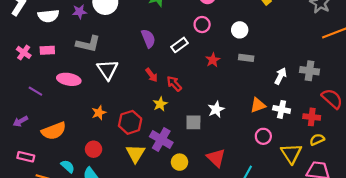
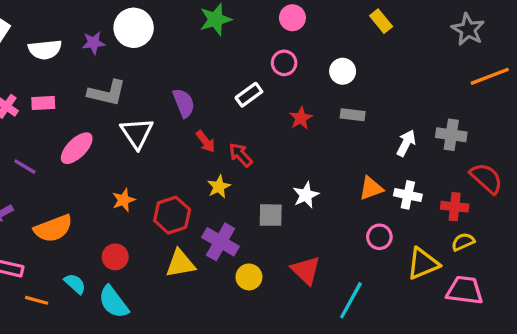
purple semicircle: (148, 38) -> (184, 103), moved
pink ellipse: (69, 79) -> (77, 148), turned -55
yellow triangle: (135, 153) -> (180, 264), turned 48
yellow triangle: (291, 153) -> (423, 264), turned 40

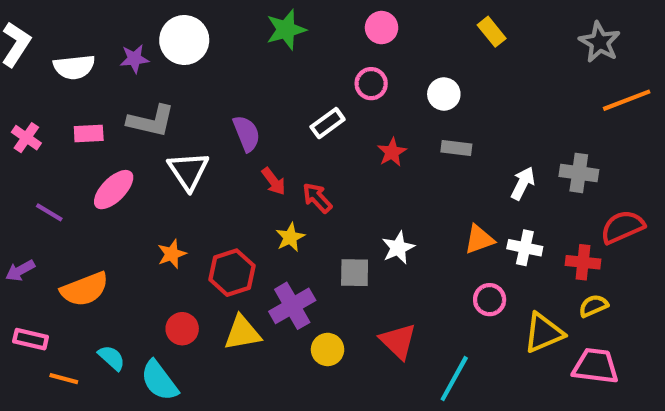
pink rectangle: (43, 103) -> (89, 133), moved
red semicircle: (486, 178) -> (622, 227), turned -66
purple cross: (221, 242) -> (292, 306), turned 30
red circle: (115, 257) -> (182, 329), moved

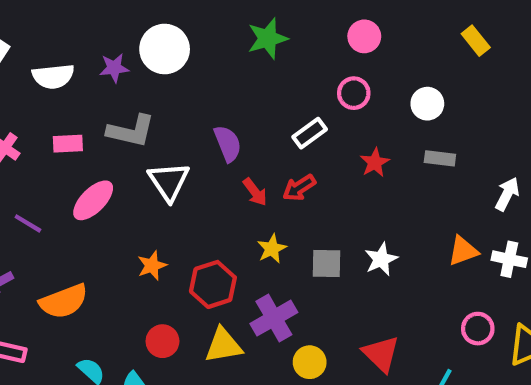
red arrow: (317, 198) -> (299, 188), moved, turned -80
gray square: (355, 273) -> (326, 263), moved
pink circle: (490, 300) -> (478, 329), moved

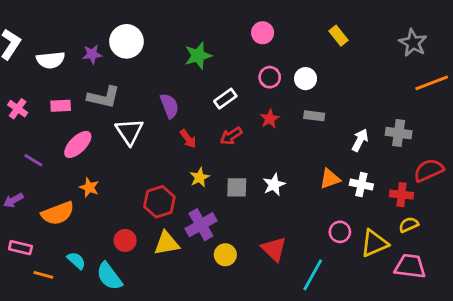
green star: (268, 38) -> (198, 56), moved
pink circle: (354, 93) -> (270, 77), moved
red arrow: (299, 188) -> (231, 136), moved
orange star: (152, 265) -> (89, 187), moved, turned -30

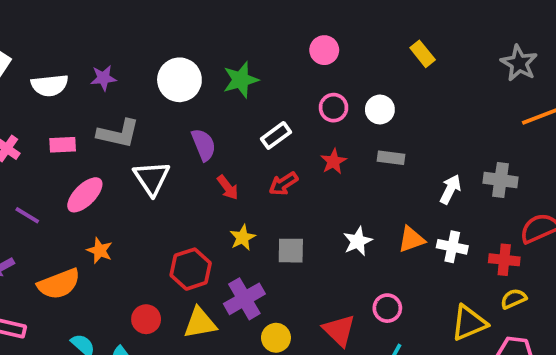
white circle: (126, 41) -> (179, 80), moved
white star: (274, 185) -> (358, 241), moved
pink circle: (340, 232) -> (387, 308), moved

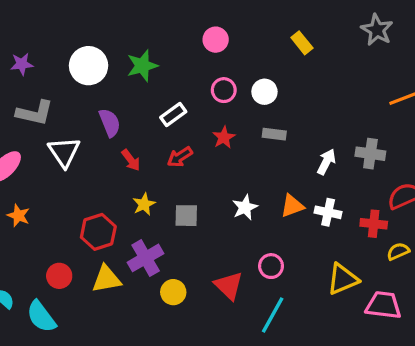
gray star: (519, 63) -> (377, 30), moved
yellow semicircle: (514, 299) -> (398, 251), moved

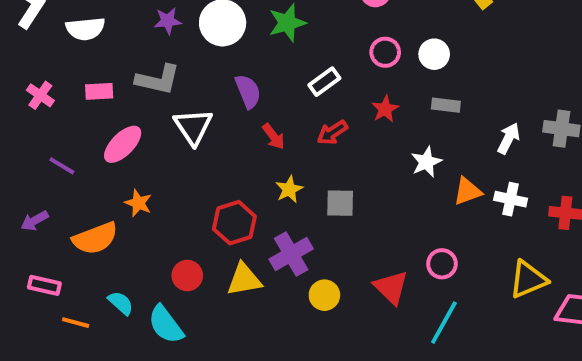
purple star: (22, 64) -> (168, 21), moved
white star: (245, 207) -> (426, 162), moved

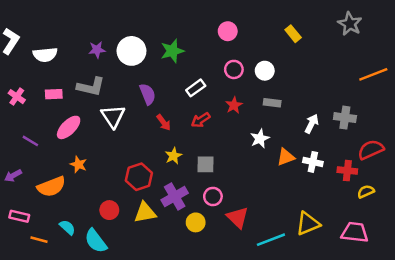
pink circle: (442, 264) -> (213, 196), moved
yellow triangle: (528, 279) -> (308, 224), moved
cyan line: (444, 323) -> (271, 240), turned 40

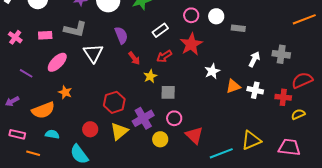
gray rectangle: (272, 103) -> (238, 28), moved
red star: (234, 105) -> (191, 44), size x1.6
yellow star: (173, 156) -> (150, 76), moved
yellow triangle: (145, 213) -> (119, 131), turned -30
cyan semicircle: (67, 227) -> (52, 134), moved, turned -32

